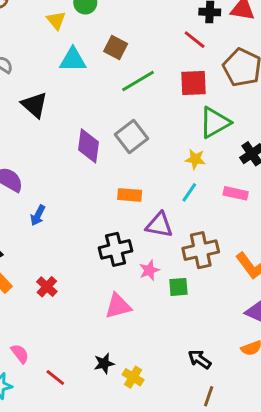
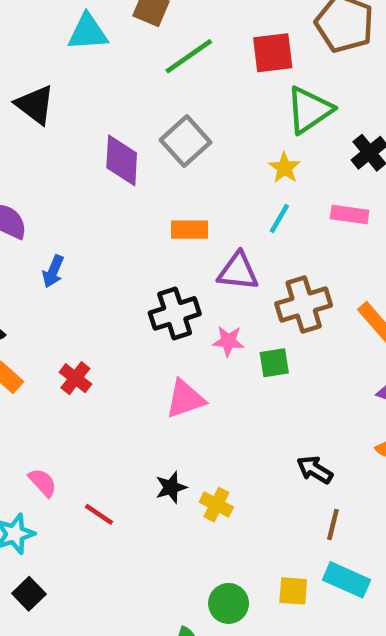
yellow star: (195, 159) -> (285, 168), turned 30
pink star: (149, 270) -> (228, 341), turned 30

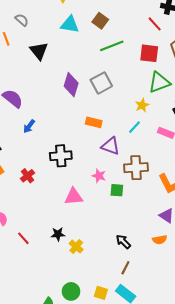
black cross: (175, 313) -> (61, 156), moved

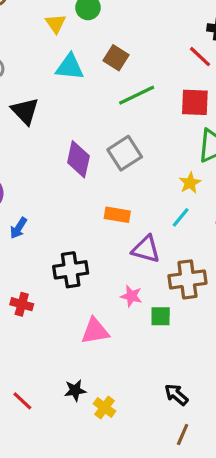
red cross: (28, 176) -> (22, 304), turned -32

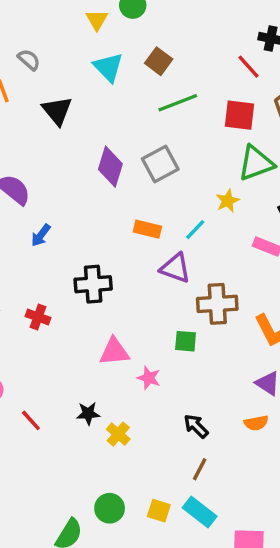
cyan triangle: (70, 67) -> (108, 67), turned 36
cyan line: (181, 217) -> (195, 230), moved
pink star: (131, 296) -> (149, 378), moved

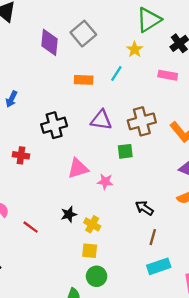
purple triangle: (175, 268) -> (101, 120), moved
yellow square: (159, 511) -> (90, 251), moved
cyan rectangle: (200, 512) -> (159, 266), turned -45

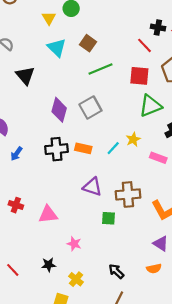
yellow star: (135, 49) -> (133, 139), moved
black cross: (54, 125) -> (56, 149), moved
pink triangle: (78, 168) -> (48, 215), moved
pink star: (105, 182) -> (74, 244), moved
yellow cross: (92, 224) -> (76, 279), moved

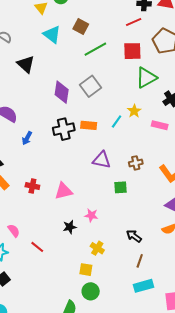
red line: (144, 45) -> (134, 22), turned -63
brown cross: (128, 194) -> (136, 163), size x0.6
black star: (49, 265) -> (70, 227), moved

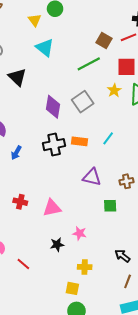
brown square: (81, 27) -> (104, 40), moved
yellow star: (134, 111) -> (114, 90), moved
yellow cross: (97, 248) -> (85, 267), turned -32

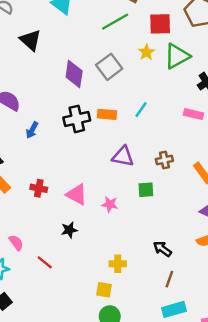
pink triangle: (52, 208) -> (77, 194), turned 42
pink star: (80, 233) -> (110, 204), moved
black star: (57, 245) -> (69, 230), moved

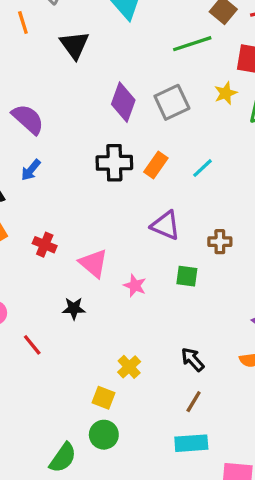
orange rectangle: (107, 114) -> (156, 165), turned -72
blue arrow: (32, 130) -> (31, 170), moved
yellow cross: (118, 264) -> (129, 367), turned 35

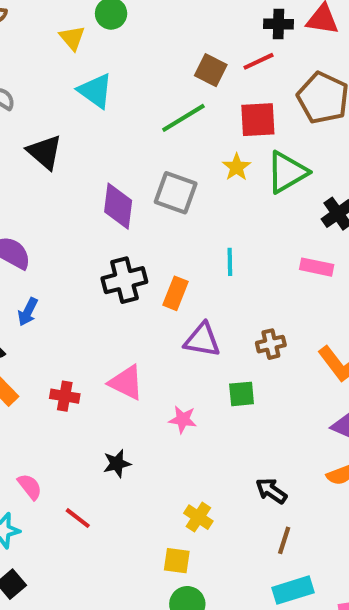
gray square: (172, 102) -> (176, 193), turned -32
orange rectangle: (156, 165) -> (175, 293), moved
cyan line: (202, 168) -> (230, 262), turned -35
pink triangle: (93, 263) -> (126, 383), moved

